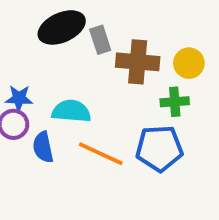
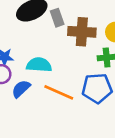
blue semicircle: (43, 147) -> (21, 89), turned 60

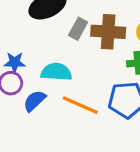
gray rectangle: (57, 18) -> (78, 29), moved, turned 48

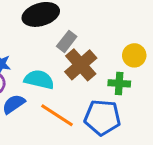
brown cross: (108, 32) -> (81, 65), moved, turned 36

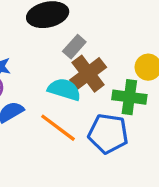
cyan semicircle: (39, 80) -> (64, 89), moved
green cross: (119, 83) -> (129, 97), size x1.4

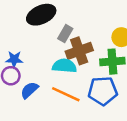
brown cross: (88, 74) -> (79, 51), turned 30

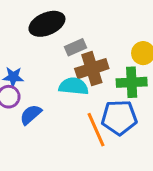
gray rectangle: (65, 34) -> (75, 47), turned 35
orange line: (66, 94) -> (96, 130), moved, turned 40

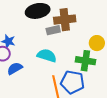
brown cross: (92, 69) -> (65, 20), moved

